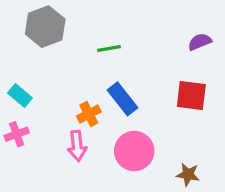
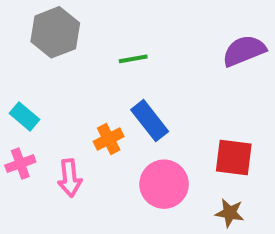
purple semicircle: (200, 42) -> (244, 51), size x1.5
red square: (191, 96) -> (234, 157), moved
pink arrow: (77, 146) -> (70, 178), moved

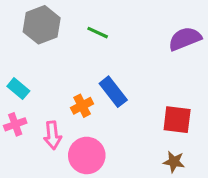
green line: (133, 59) -> (98, 33), moved, turned 35
pink circle: (164, 184) -> (87, 155), moved

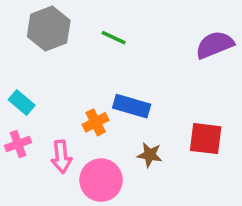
blue rectangle: (113, 92) -> (132, 106), turned -36
brown star: (174, 162) -> (150, 155), moved

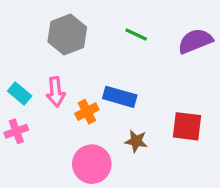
gray hexagon: (49, 29) -> (67, 34), moved
green line: (114, 38) -> (136, 34), moved
pink arrow: (61, 157) -> (56, 92), moved

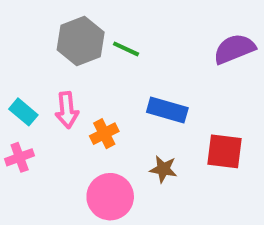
green line: (136, 34) -> (126, 49), moved
blue rectangle: (120, 97) -> (167, 110), moved

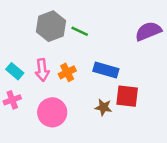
orange cross: (104, 134) -> (67, 72), moved
red square: (224, 151) -> (127, 96), moved
pink circle: (110, 197) -> (52, 112), moved

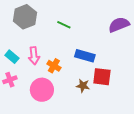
gray hexagon: (51, 26) -> (25, 17), moved
orange cross: (67, 72) -> (54, 66), moved, turned -32

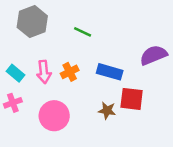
purple semicircle: (119, 25) -> (153, 55), moved
orange cross: (54, 66) -> (70, 72), moved, turned 32

